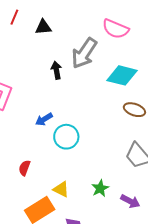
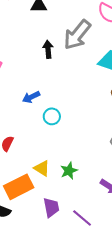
cyan circle: (66, 137) -> (52, 116), size x0.7
green star: (100, 188) -> (69, 171), moved

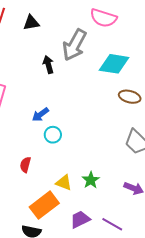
cyan circle: (52, 116) -> (53, 135), moved
purple trapezoid: (51, 207) -> (80, 219), turned -95

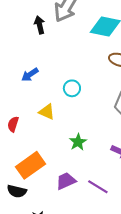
cyan circle: (53, 135) -> (72, 88), moved
yellow triangle: (64, 183) -> (47, 112), moved

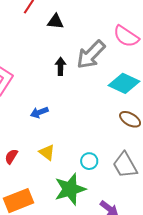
cyan circle: (72, 88) -> (89, 161), moved
green star: (78, 142) -> (70, 189), size x1.8

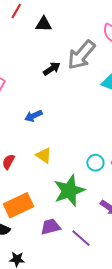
black arrow: (60, 66) -> (52, 69), turned 60
cyan circle: (89, 161) -> (95, 163), moved

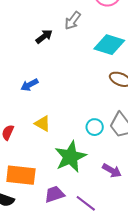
gray arrow: (81, 55) -> (73, 21), size x0.6
orange rectangle: (18, 205) -> (21, 175), turned 36

